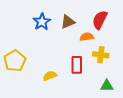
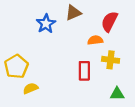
brown triangle: (68, 22) -> (73, 13), moved
yellow semicircle: (50, 76) -> (31, 88), moved

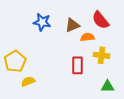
brown triangle: (73, 13) -> (72, 25), moved
red semicircle: (109, 21) -> (101, 20), turned -66
blue star: (46, 24) -> (42, 22), turned -30

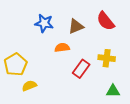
orange semicircle: (87, 37) -> (62, 48), moved
red rectangle: (77, 65) -> (81, 69), turned 36

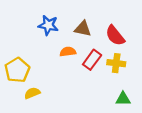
red semicircle: (106, 21) -> (115, 36), moved
brown triangle: (76, 26) -> (83, 29), turned 35
red rectangle: (81, 69) -> (92, 60), moved

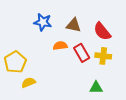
red rectangle: (92, 60) -> (82, 53), turned -66
green triangle: (123, 99) -> (96, 88), moved

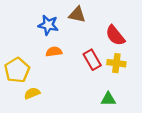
brown triangle: (74, 25) -> (77, 15), moved
orange semicircle: (60, 46) -> (54, 52), moved

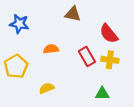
blue star: (48, 25) -> (19, 24), moved
yellow semicircle: (32, 93) -> (47, 88), moved

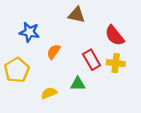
blue star: (19, 24) -> (29, 32), moved
orange semicircle: (51, 49) -> (54, 52), turned -48
green triangle: (102, 94) -> (78, 84), moved

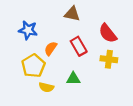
red rectangle: (92, 60) -> (79, 46), moved
yellow pentagon: (17, 70) -> (33, 66), moved
yellow semicircle: (49, 93) -> (46, 87), turned -144

